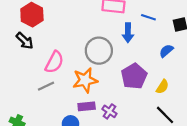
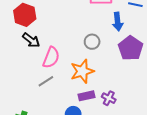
black arrow: (25, 41) -> (31, 40), moved
gray circle: (99, 51) -> (92, 42), size x0.6
purple pentagon: (134, 76) -> (131, 48), moved

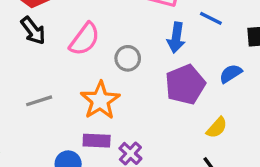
pink semicircle: (51, 57) -> (85, 39), moved
orange star: (82, 71) -> (100, 100), turned -30

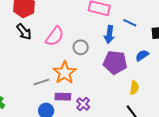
purple pentagon: (185, 85) -> (115, 62), turned 30
gray line: (39, 101) -> (41, 82), moved
yellow semicircle: (217, 128) -> (134, 88), turned -32

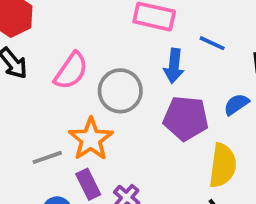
gray circle: (81, 47) -> (120, 91), size x1.5
yellow semicircle: (134, 88) -> (223, 165), size x1.6
purple rectangle: (63, 97) -> (88, 184), turned 63

